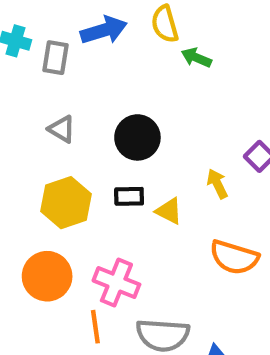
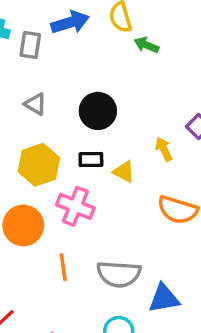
pink cross: (116, 283) -> (75, 206), moved

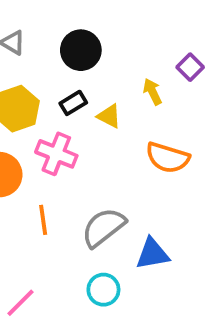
black rectangle: (91, 160) -> (73, 103), turned -30
gray semicircle: (119, 274) -> (103, 227), turned 138

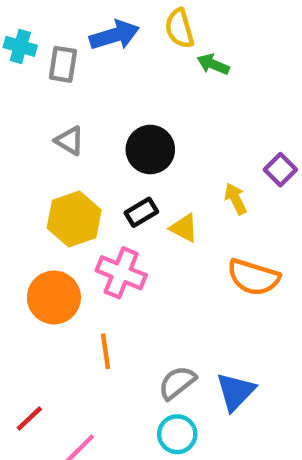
gray semicircle: (103, 227) -> (177, 383), moved, size x0.7
blue triangle: (152, 254) -> (236, 392), turned -36

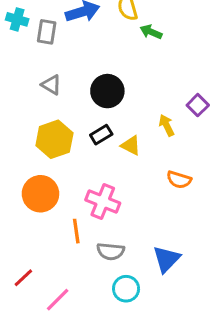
pink cross: (121, 273) -> (103, 202), moved
orange semicircle: (253, 277) -> (179, 180), size x0.7
gray semicircle: (177, 383) -> (111, 251), moved, turned -136

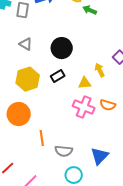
yellow triangle: (131, 146) -> (85, 83), moved, turned -32
pink cross: (103, 202) -> (84, 107), moved

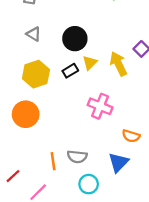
yellow arrow: (100, 70) -> (118, 64), size x1.5
yellow triangle: (85, 83) -> (90, 63), moved, turned -40
orange semicircle: (108, 105) -> (131, 136), moved
orange line: (42, 138) -> (53, 161), moved

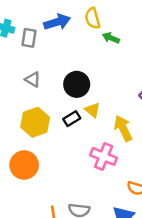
yellow triangle: (90, 63) -> (93, 110), turned -35
yellow arrow: (118, 64) -> (123, 128), moved

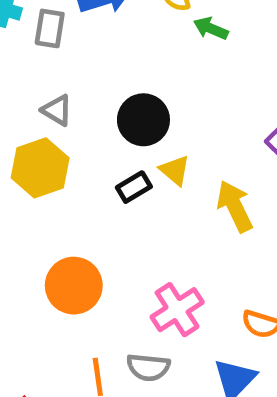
yellow hexagon: (35, 122) -> (40, 168), moved
pink cross: (104, 156) -> (177, 310), moved, turned 35
orange circle: (24, 165) -> (74, 286), moved

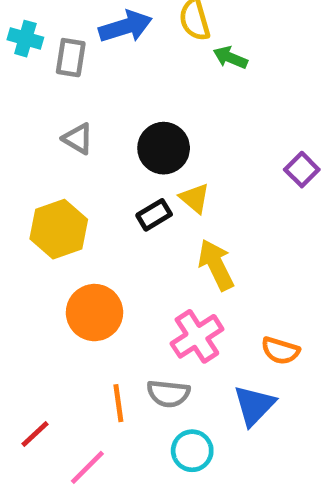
yellow hexagon: (40, 168) -> (59, 229), moved
yellow arrow: (235, 206) -> (216, 265), moved

